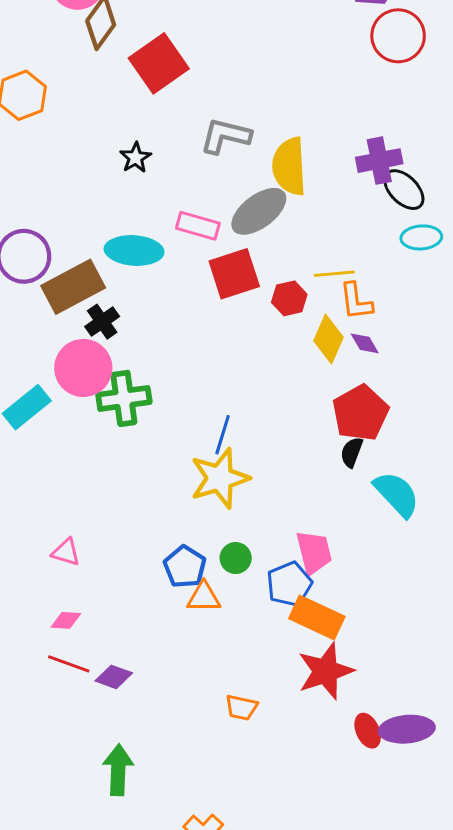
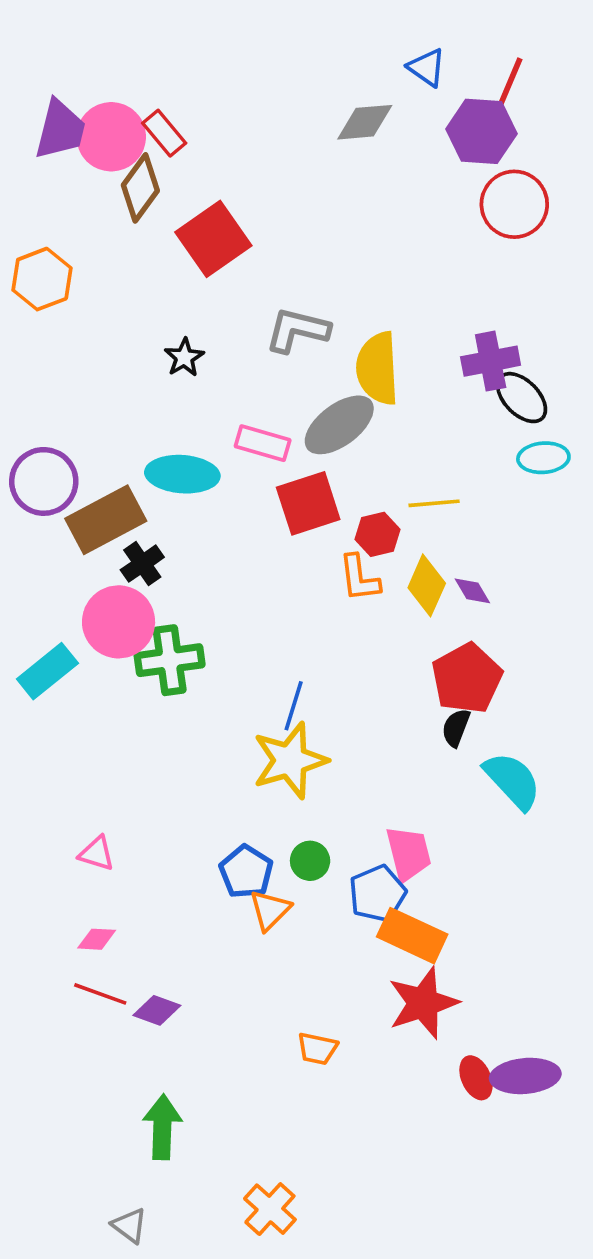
orange L-shape: (356, 301) -> (359, 578), moved
orange triangle: (204, 597) -> (270, 910), turned -45

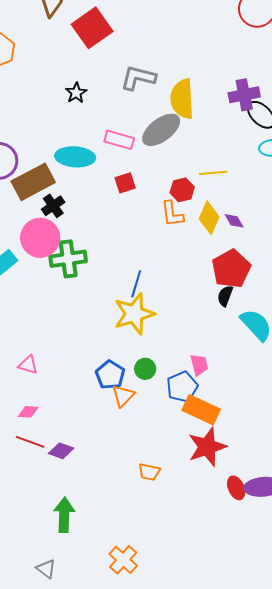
red square: (308, 503) -> (125, 183), moved, size x0.6
pink trapezoid: (409, 853) -> (199, 365), size x0.7

